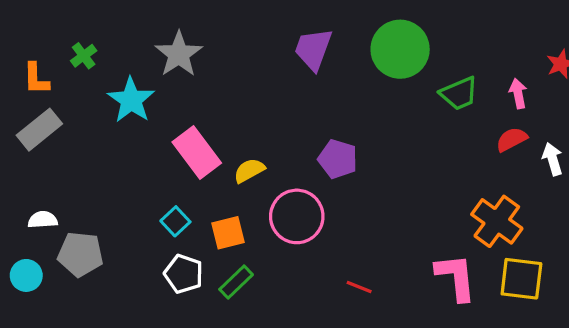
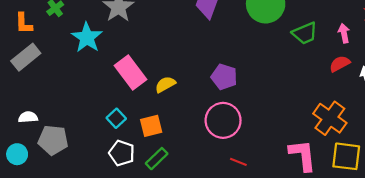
pink circle: (297, 216) -> (223, 120), moved

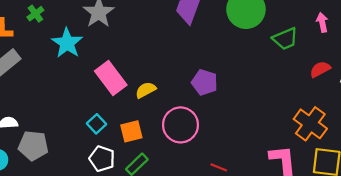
pink arrow: (344, 33) -> (322, 22), moved
pink circle: (223, 120) -> (181, 125), moved

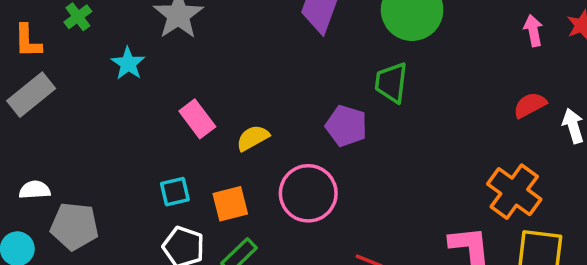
green trapezoid: (285, 39) -> (391, 83), moved, turned 120
cyan star: (67, 43) -> (128, 63), size x0.7
pink rectangle: (111, 78) -> (197, 119), size x0.7
cyan square: (97, 124) -> (175, 192), turned 30

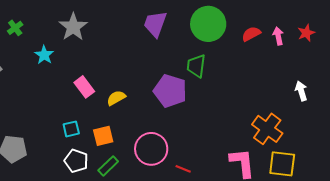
red semicircle: (530, 105) -> (251, 34), moved
purple pentagon: (346, 126) -> (170, 91), size x1.4
pink circle: (308, 193) -> (151, 149), moved

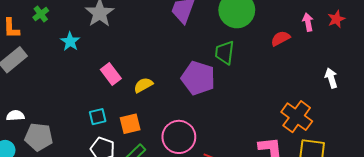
red semicircle: (251, 34) -> (280, 38), moved

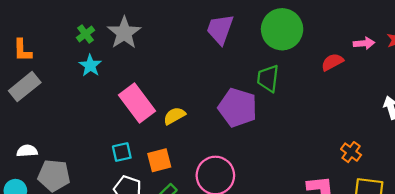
green cross: (41, 14) -> (86, 34), moved
pink arrow: (308, 22) -> (364, 43), turned 96
pink rectangle: (111, 74) -> (137, 103), size x1.5
orange cross: (297, 117) -> (351, 152), size x0.6

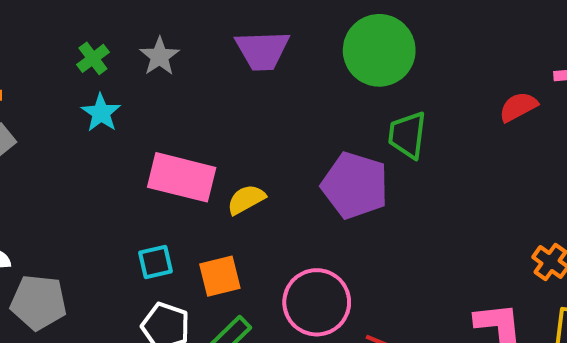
purple trapezoid: (220, 29) -> (262, 50), moved, turned -112
green circle: (282, 29) -> (379, 50), moved
gray star: (124, 33) -> (159, 56), size x0.7
pink rectangle: (137, 103) -> (182, 177), turned -39

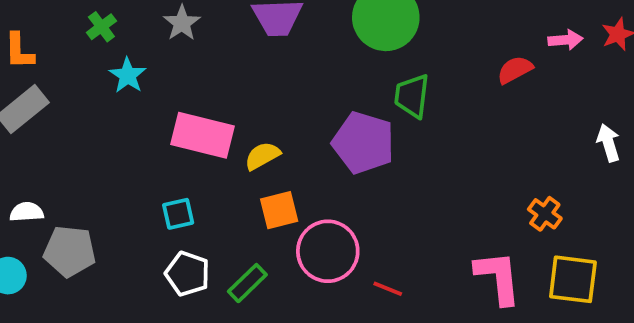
green cross: (93, 58) -> (101, 27), moved
orange square: (220, 276) -> (279, 210), moved

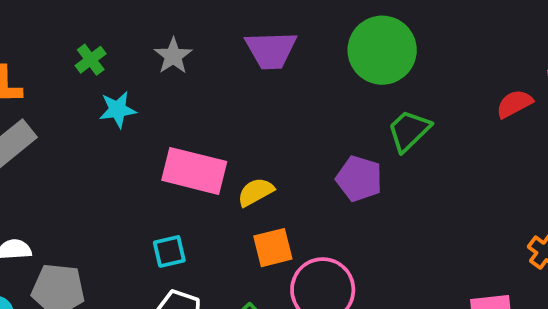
cyan star: (128, 75) -> (118, 110), turned 30
green trapezoid: (412, 96) -> (409, 131), turned 39
purple pentagon: (363, 143) -> (359, 179), size x0.7

